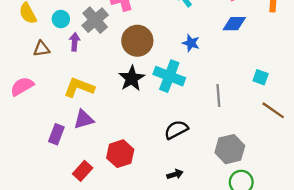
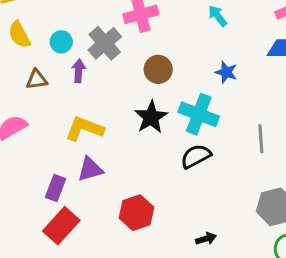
brown circle: (137, 41) -> (158, 69), size x0.7
black semicircle: (176, 130) -> (196, 156), moved
red rectangle: (83, 171) -> (61, 226), moved, size x1.4

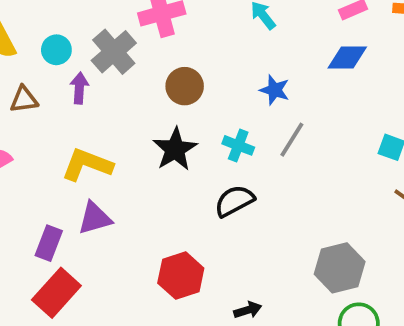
cyan cross: (199, 114) -> (238, 145), size x0.6
gray line: (261, 139) -> (292, 140), moved, turned 36
red hexagon: (136, 213) -> (181, 276), moved

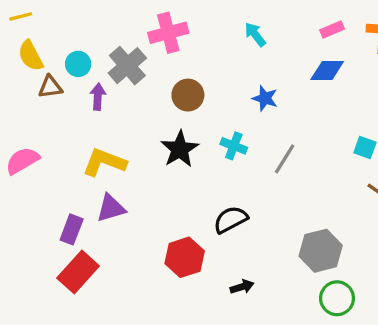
brown triangle: (24, 100) -> (50, 87), moved
gray line: (292, 140) -> (285, 159), moved
black semicircle: (234, 201) -> (231, 220), moved

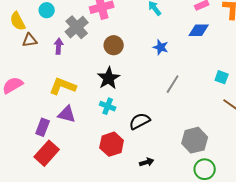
cyan circle: (78, 64) -> (47, 10), moved
cyan cross: (234, 146) -> (108, 106), moved
purple triangle: (111, 208) -> (67, 114), turned 30

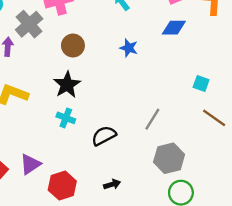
gray line: (173, 84) -> (152, 119), moved
purple triangle: (67, 114) -> (30, 164), moved, turned -48
red hexagon: (112, 144) -> (62, 186), moved

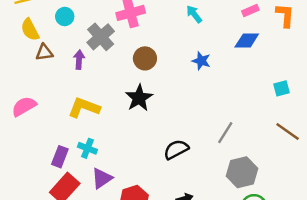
cyan square: (201, 83) -> (282, 88), moved, turned -35
cyan cross: (66, 118) -> (87, 148), moved

